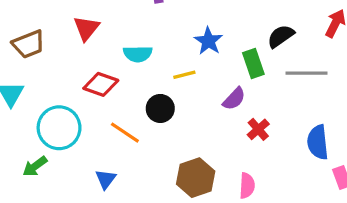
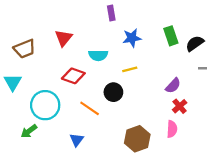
blue star: (208, 41) -> (132, 38), moved, turned 30
green rectangle: (253, 63) -> (171, 36), moved
purple semicircle: (234, 99) -> (173, 86), moved
pink semicircle: (247, 186) -> (172, 129), moved

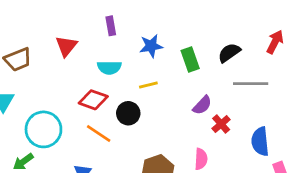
purple rectangle: (111, 13) -> (111, 26), moved
green rectangle: (171, 36) -> (190, 59), moved
red diamond: (73, 76) -> (93, 100), moved
red cross: (180, 106) -> (221, 124), moved

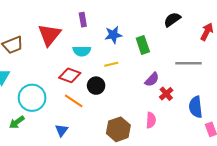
red triangle: (66, 46) -> (49, 35), size x1.4
black semicircle: (229, 53) -> (172, 20), moved

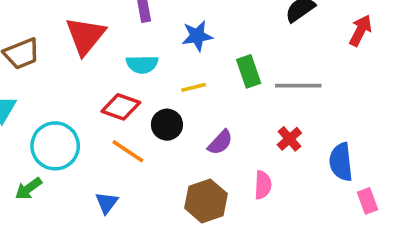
green rectangle: (143, 45) -> (249, 71), moved
gray line: (189, 63) -> (298, 86), moved
purple semicircle: (152, 80) -> (220, 142), moved

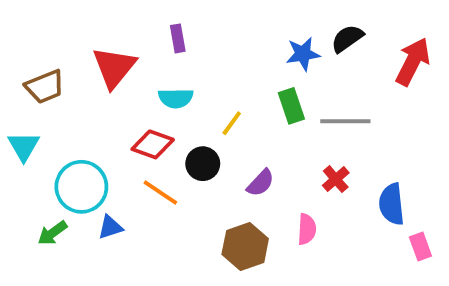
red arrow: (360, 31) -> (413, 62), size x1.4
blue star: (197, 36) -> (303, 54), moved
yellow line: (194, 87) -> (232, 123), turned -40
blue triangle: (107, 203) -> (110, 227), moved, turned 35

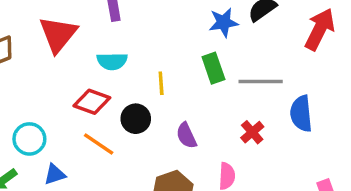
yellow line: (232, 123) -> (161, 83), turned -40
purple semicircle: (261, 183) -> (186, 136), turned 112
cyan circle: (81, 187) -> (29, 139), size x0.7
blue semicircle: (392, 204) -> (301, 114), moved

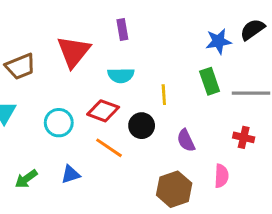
red cross: (252, 132) -> (244, 137), turned -36
cyan circle: (29, 139) -> (59, 123), moved

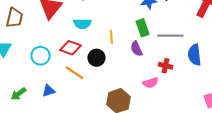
brown trapezoid: (20, 66) -> (14, 18), turned -55
purple semicircle: (186, 140) -> (136, 49), moved
pink semicircle: (221, 176) -> (150, 83), moved, turned 70

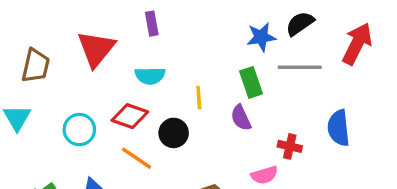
gray line: (170, 36) -> (300, 67), moved

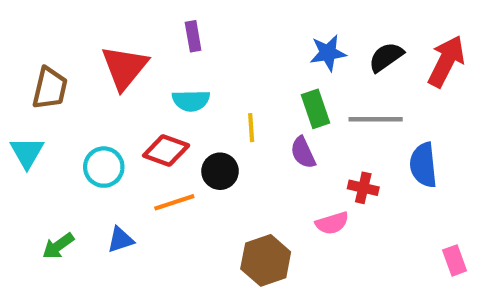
black semicircle: (300, 24) -> (386, 57), moved
gray line: (300, 67) -> (376, 119), moved
orange line: (137, 158) -> (174, 202), turned -52

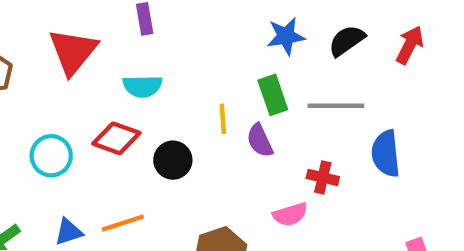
red arrow: (446, 61) -> (410, 45), size x0.7
yellow line: (251, 128) -> (223, 119), moved
orange line: (174, 202) -> (123, 223), moved

